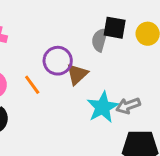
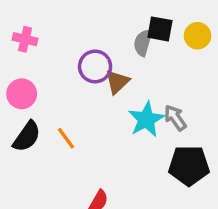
orange line: (32, 85) -> (66, 138), moved
gray arrow: (128, 106) -> (175, 118), turned 75

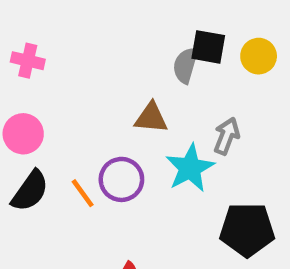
purple circle: (95, 66) -> (121, 179), moved
brown triangle: (117, 82) -> (151, 118), turned 48
gray arrow: (175, 118) -> (227, 136), moved, turned 56

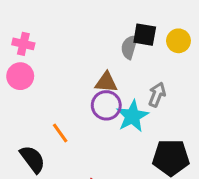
pink circle: (23, 134) -> (20, 76), moved
purple circle: (121, 179) -> (106, 105), moved
black semicircle: (30, 191) -> (32, 159), moved, turned -72

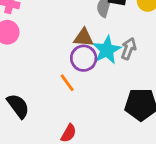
cyan star: (132, 116) -> (107, 50), moved
orange line: (60, 133) -> (67, 83), moved

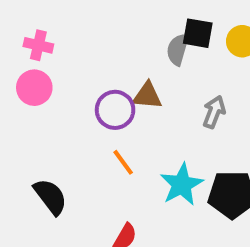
cyan star: (107, 50) -> (182, 185), moved
purple circle: (84, 58) -> (115, 110), moved

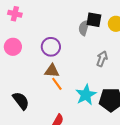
pink cross: (38, 45) -> (15, 14), moved
brown triangle: (147, 96) -> (52, 71), moved
purple circle: (115, 110) -> (51, 47), moved

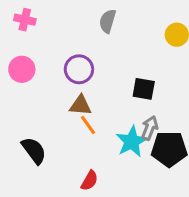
black square: (94, 20) -> (144, 89), moved
gray semicircle: (84, 28) -> (108, 21), moved
gray arrow: (102, 59) -> (150, 128), moved

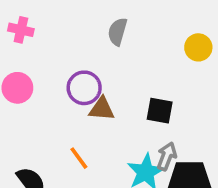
brown triangle: (80, 105) -> (102, 109), moved
orange line: (88, 125) -> (79, 158), moved

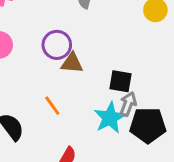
black square: (160, 111) -> (121, 81), moved

